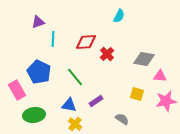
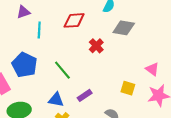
red diamond: (86, 42) -> (74, 20), moved
gray diamond: (144, 59) -> (124, 28), moved
pink triangle: (160, 76) -> (152, 69), turned 32

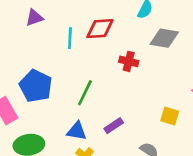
cyan line: (39, 30) -> (70, 38), moved
red cross: (96, 46) -> (129, 61), turned -32
green line: (62, 70) -> (85, 93), turned 66

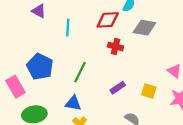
purple triangle: (34, 18) -> (39, 11), turned 48
red diamond: (100, 29) -> (108, 20), moved
purple rectangle: (114, 126) -> (118, 88), moved

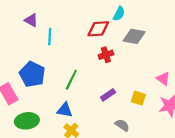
cyan line: (68, 28) -> (50, 36), moved
red cross: (115, 47) -> (106, 55), turned -32

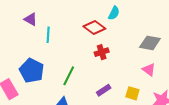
red diamond: (98, 29) -> (94, 27), turned 40
gray diamond: (134, 36) -> (150, 43), moved
pink triangle: (163, 79) -> (149, 70), moved

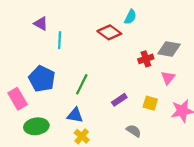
red cross: (102, 52) -> (146, 59), moved
pink triangle: (149, 70) -> (168, 78), turned 32

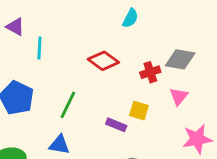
red diamond: (109, 32) -> (103, 61), moved
purple rectangle: (119, 100) -> (116, 125), turned 56
yellow square: (150, 103) -> (139, 111), moved

